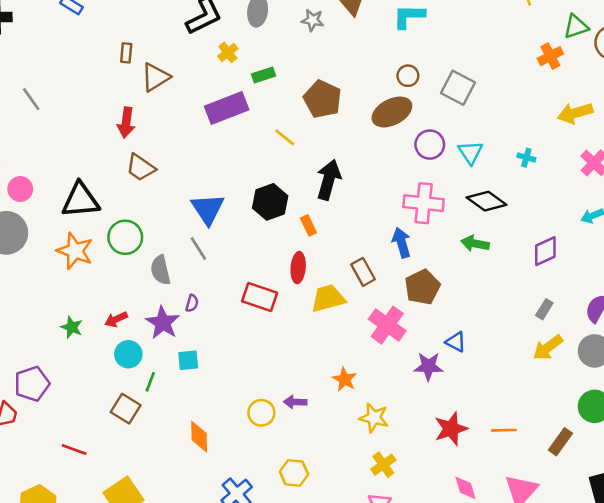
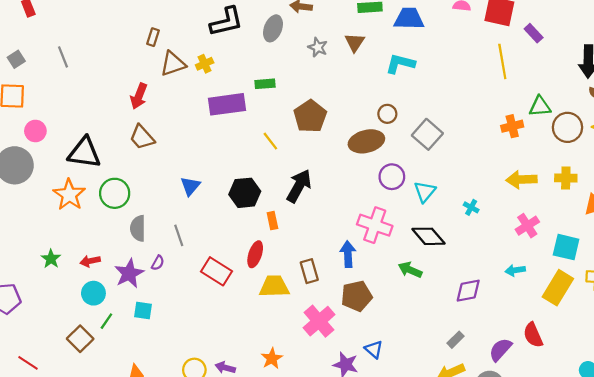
yellow cross: (228, 52) -> (205, 64), moved
blue triangle: (208, 209) -> (190, 186), size x0.7
gray line: (198, 249) -> (179, 235), moved

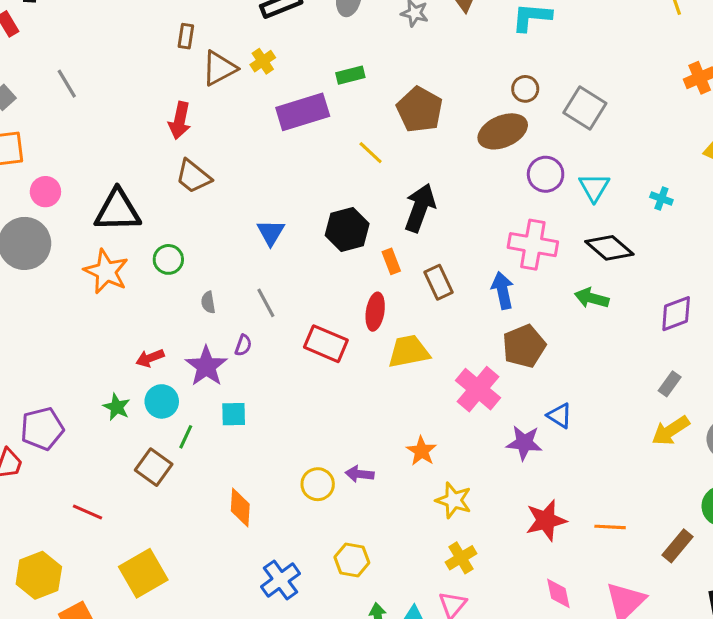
green circle: (115, 193) -> (168, 259), size x0.7
gray semicircle: (138, 228) -> (208, 302), size x0.6
green star: (51, 259) -> (117, 407), moved
brown rectangle: (309, 271) -> (439, 282), moved

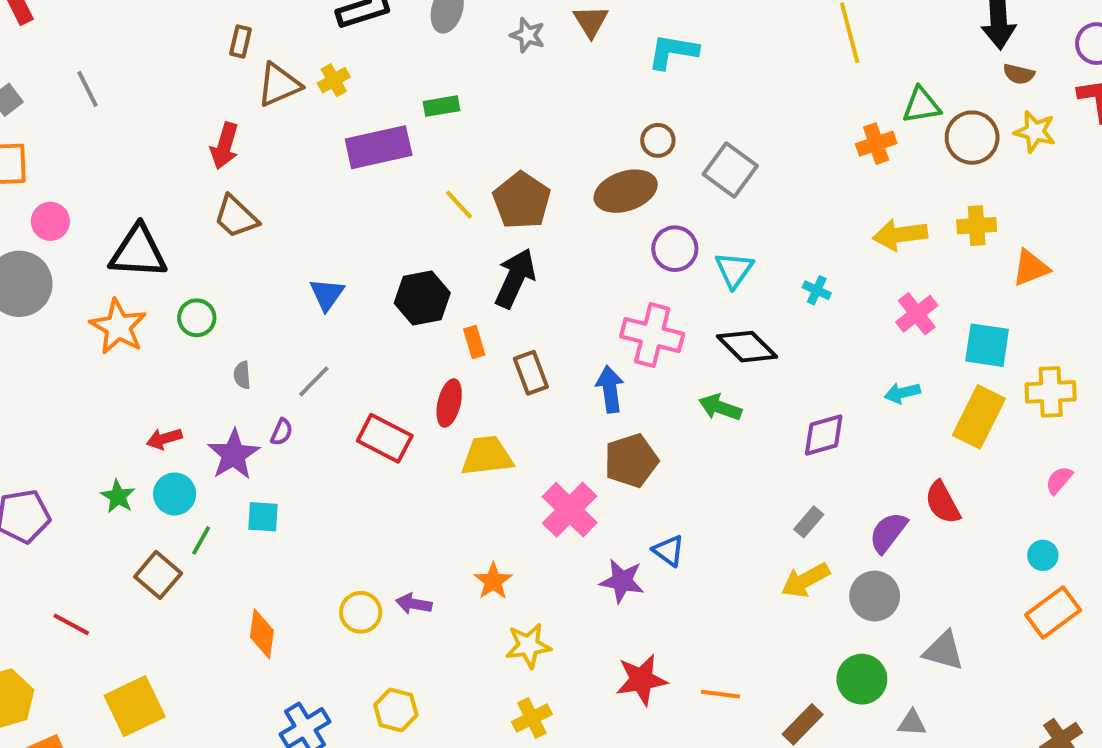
brown pentagon: (420, 110) -> (522, 201), moved
gray line: (266, 303) -> (314, 381), turned 68
yellow star: (454, 500) -> (528, 646), turned -30

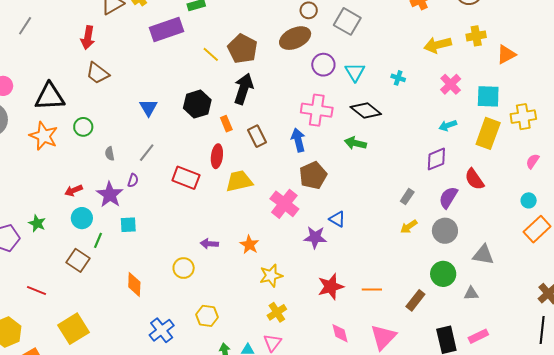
gray line: (87, 89) -> (25, 26), moved, turned 66
purple diamond: (824, 435) -> (436, 159), moved
green star: (118, 496) -> (37, 223), moved
yellow arrow: (805, 580) -> (409, 227), size x0.7
purple arrow: (414, 604) -> (209, 244), moved

